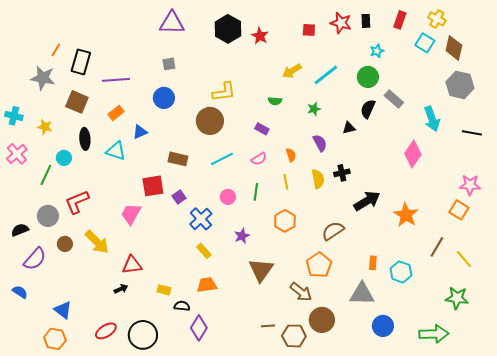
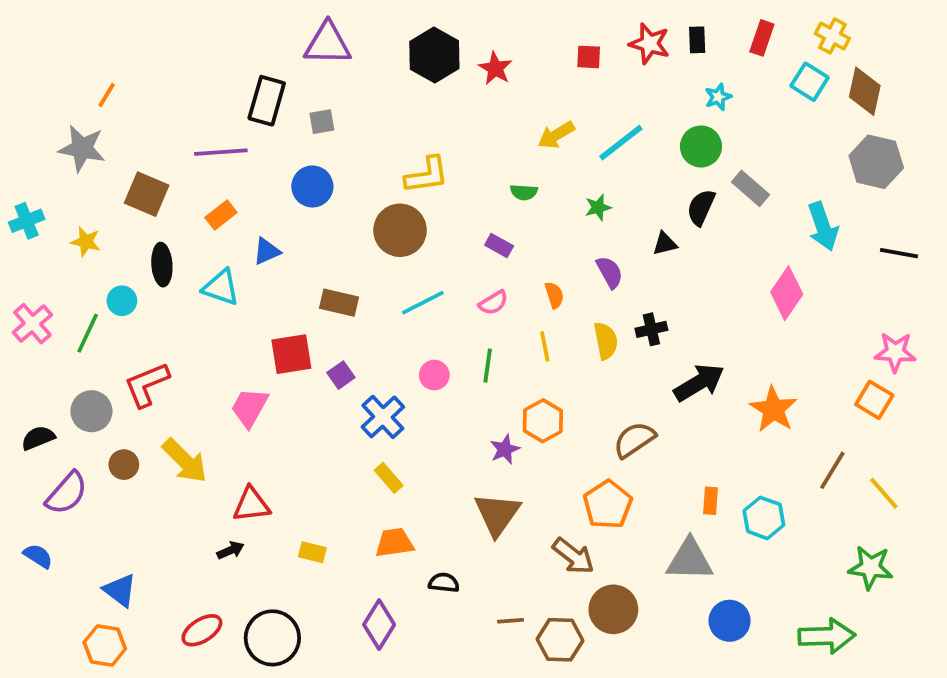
black rectangle: (81, 62) -> (267, 101), moved
cyan cross: (14, 116) -> (27, 221), turned -36
pink cross: (17, 154) -> (32, 324), moved
purple star: (242, 236) -> (505, 449), moved
black semicircle: (182, 306) -> (444, 583), moved

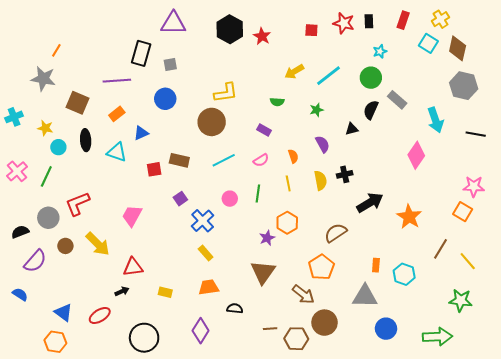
yellow cross: (832, 36) -> (440, 19), turned 30
cyan circle: (122, 301) -> (58, 147), moved
red square: (291, 354) -> (154, 169), moved, size x0.7
red ellipse: (202, 630) -> (100, 315), moved

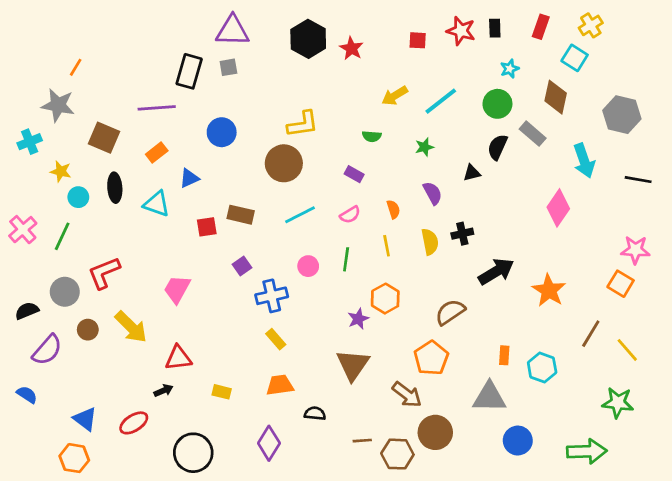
brown diamond: (458, 48) -> (556, 97), moved
gray square: (170, 65) -> (228, 67), moved
cyan cross: (14, 117) -> (30, 142), moved
blue cross: (203, 221) -> (272, 296), turned 30

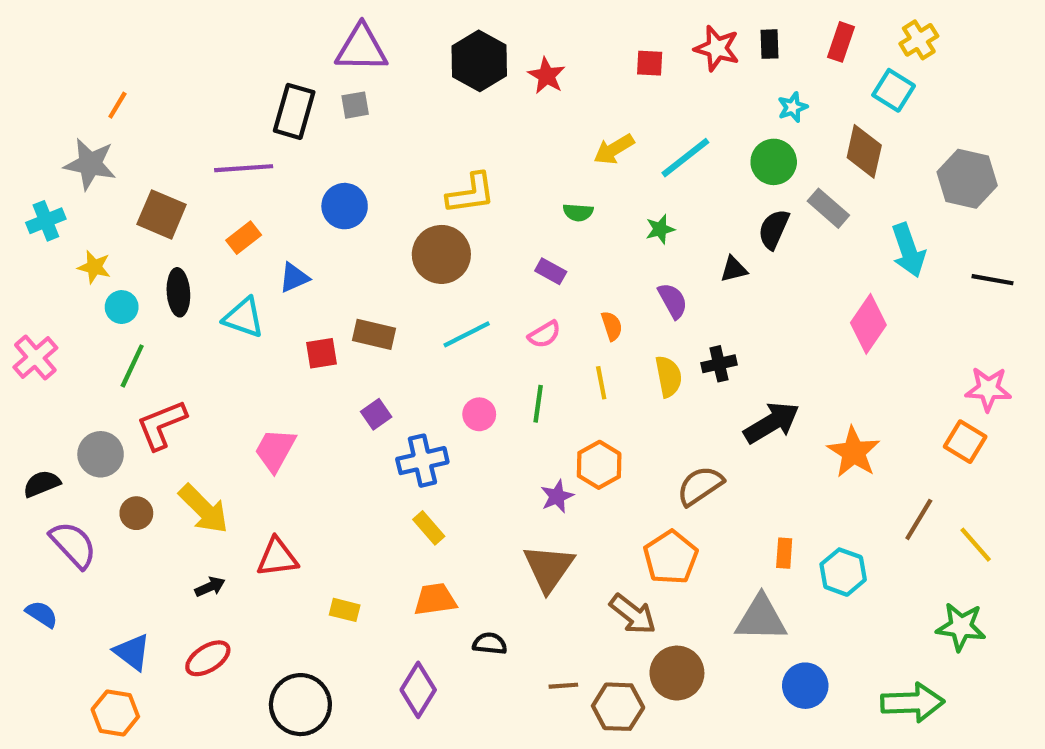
green line: (62, 236) -> (132, 366), moved
purple semicircle: (47, 350) -> (73, 545), turned -84
black arrow: (163, 390) -> (210, 587), moved

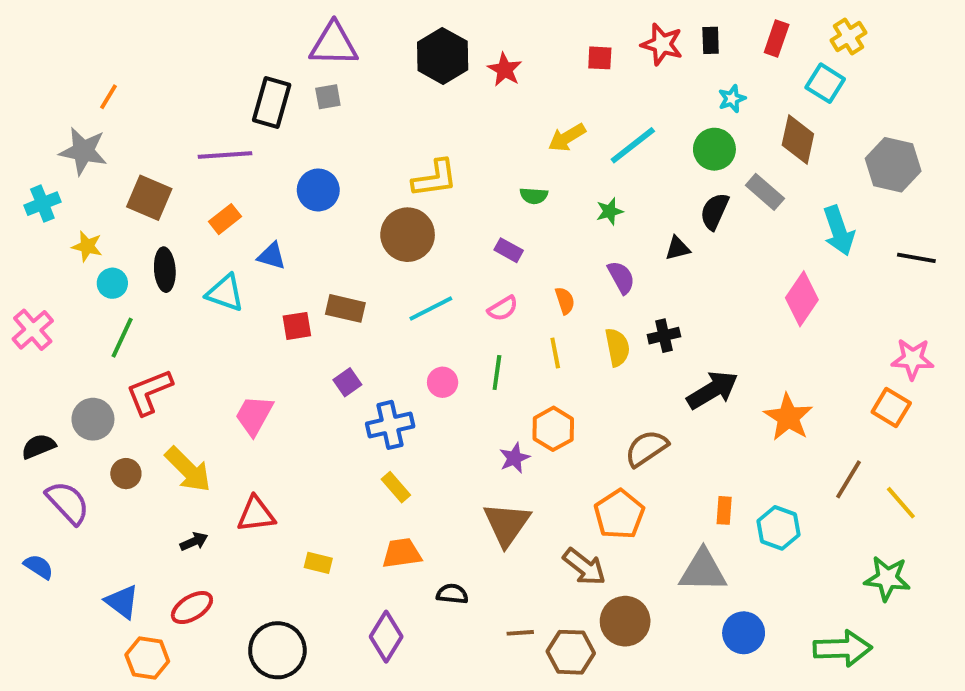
blue triangle: (294, 278) -> (272, 256), turned 40
orange hexagon: (115, 713) -> (147, 658), moved

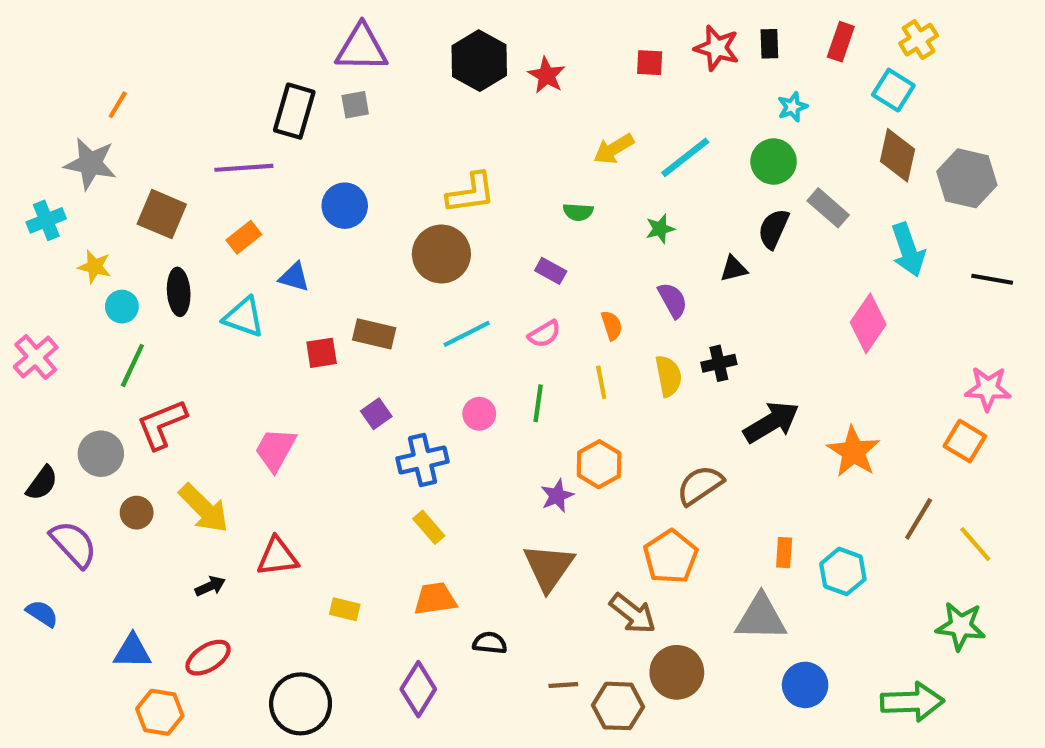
brown diamond: (798, 139) -> (898, 155), moved
black semicircle: (39, 446) -> (42, 483), turned 148
blue triangle: (122, 602) -> (132, 651), turned -36

